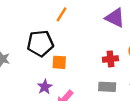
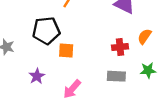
purple star: (45, 87) -> (37, 76), moved

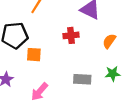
red cross: (120, 47) -> (71, 35), moved

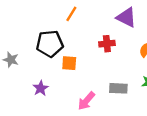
pink arrow: (40, 92) -> (86, 101), moved

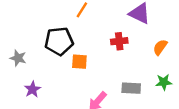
purple star: (41, 88) -> (33, 89), moved

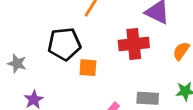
red cross: (119, 41) -> (134, 44), size x1.5

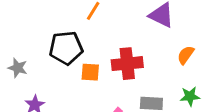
red cross: (134, 44) -> (127, 64), moved

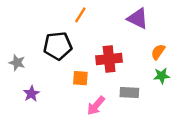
orange square: (90, 72) -> (80, 78), moved
green star: (190, 96) -> (162, 76), moved

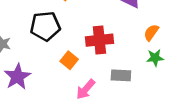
orange square: (80, 78) -> (69, 60), turned 35
purple star: (31, 94) -> (17, 77), size x1.5

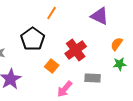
black pentagon: (45, 26) -> (33, 39), turned -30
red cross: (99, 40) -> (76, 50), turned -30

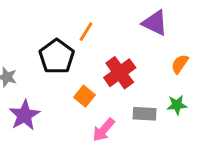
orange line: (52, 13) -> (86, 32), moved
green star: (120, 64) -> (177, 105), moved

